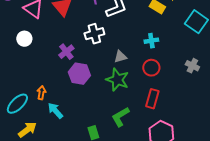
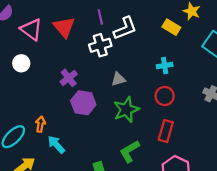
white cross: (94, 34) -> (100, 45), moved
gray triangle: (120, 57) -> (118, 79), moved
green star: (117, 80) -> (126, 110), turned 30

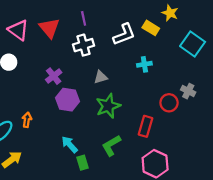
white L-shape: (125, 28) -> (124, 34), moved
red circle: (165, 96) -> (169, 103), moved
cyan arrow: (56, 145) -> (70, 144), moved

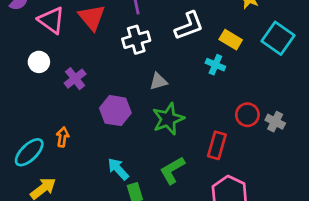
yellow rectangle: (151, 28) -> (231, 40), moved
cyan cross: (144, 64) -> (215, 65), turned 32
purple cross: (54, 76) -> (75, 79), moved
gray cross: (188, 91) -> (275, 122), moved

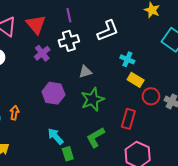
yellow rectangle: (231, 40) -> (136, 80), moved
purple cross: (75, 79) -> (42, 53), moved

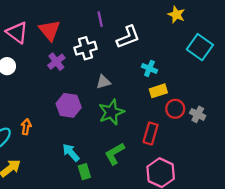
purple line: (69, 15) -> (100, 19), moved
yellow rectangle: (136, 80) -> (158, 91), turned -49

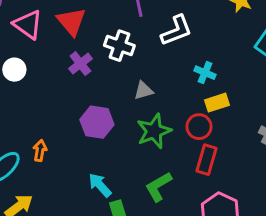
white cross: (86, 48) -> (119, 46), turned 35
red circle: (175, 109) -> (199, 127), moved

